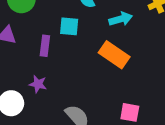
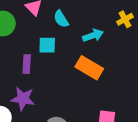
purple star: (38, 84) -> (23, 99), size x1.5

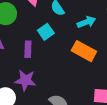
cyan square: (47, 45) -> (46, 32), turned -35

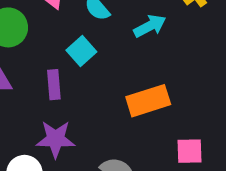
orange rectangle: (84, 51) -> (148, 101), moved, turned -40

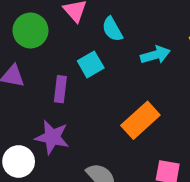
orange rectangle: (148, 101) -> (140, 120), turned -36

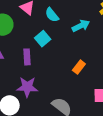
orange rectangle: (140, 120) -> (79, 67), size x0.6

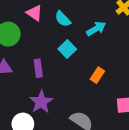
cyan square: (43, 39) -> (67, 49), moved
purple star: (27, 87) -> (41, 102), turned -30

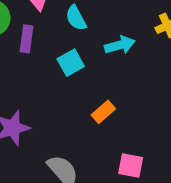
purple rectangle: (38, 68) -> (26, 39), moved

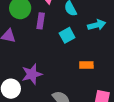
orange rectangle: (103, 112) -> (86, 65), turned 40

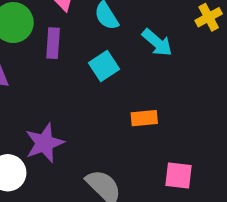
cyan arrow: (97, 25) -> (157, 43), turned 60

